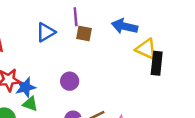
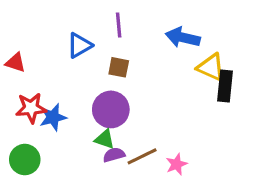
brown square: (84, 33) -> (119, 67), moved
purple circle: (70, 81) -> (111, 109), size x1.5
green triangle: (30, 104) -> (105, 139), moved

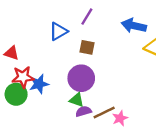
purple line: (119, 25) -> (87, 17), turned 36
red triangle: (15, 63) -> (12, 53), moved
green circle: (25, 160) -> (16, 94), moved
pink star: (177, 164) -> (120, 118), moved

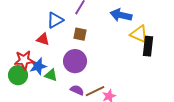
red triangle: (12, 53) -> (43, 39), moved
green triangle: (77, 100) -> (51, 75), moved
purple semicircle: (83, 111) -> (77, 90), turned 40

